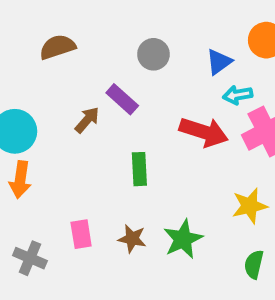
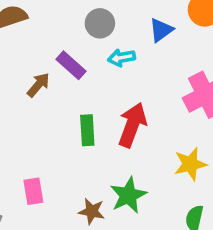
cyan arrow: (238, 95) -> (121, 58), moved
red arrow: (204, 132) -> (132, 125), moved, turned -87
brown star: (132, 239) -> (92, 211), moved

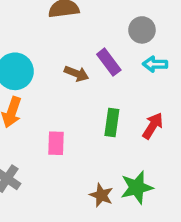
brown arrow: (38, 85) -> (77, 74), turned 60
red arrow: (132, 125) -> (153, 126), size x0.7
pink rectangle: (33, 191) -> (56, 143), moved

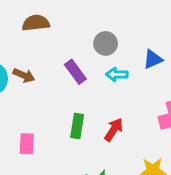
brown arrow: (77, 74) -> (24, 75), moved

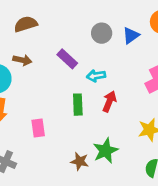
gray circle: (106, 43) -> (102, 33), moved
cyan arrow: (117, 74) -> (96, 76), moved
brown arrow: (24, 75) -> (22, 60), moved

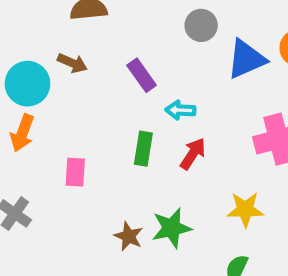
gray circle: (102, 33) -> (201, 25), moved
blue triangle: (131, 35) -> (246, 59), size x1.5

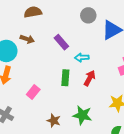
pink rectangle: (75, 172) -> (33, 92), turned 40
green star: (172, 228) -> (82, 115), turned 30
brown star: (129, 236) -> (54, 121), moved

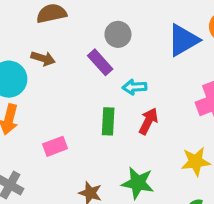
gray circle: (88, 15) -> (118, 34), moved
pink rectangle: (33, 92) -> (55, 146), turned 32

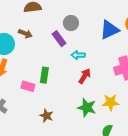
green rectangle: (108, 121) -> (44, 75), moved
pink rectangle: (55, 146) -> (28, 86), turned 32
green star: (138, 183) -> (87, 108), moved

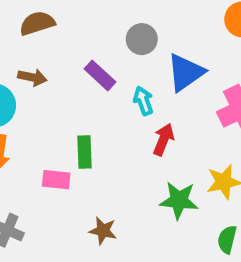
gray circle: (71, 23) -> (142, 39), moved
blue triangle: (109, 30) -> (186, 72), moved
cyan arrow: (78, 55) -> (143, 101), turned 80

